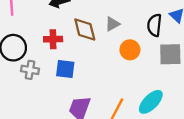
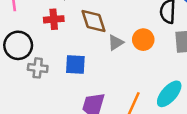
gray triangle: (112, 24) -> (116, 43), moved
red cross: (53, 39) -> (54, 19), moved

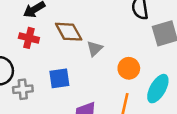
red cross: (54, 19) -> (29, 38), turned 30
orange circle: (143, 40) -> (129, 68), moved

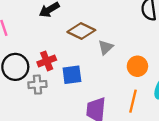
brown diamond: (69, 32) -> (81, 31), turned -36
red cross: (29, 38) -> (47, 61), moved, turned -36

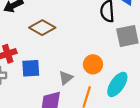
gray triangle: (106, 47) -> (66, 78), moved

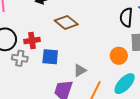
orange circle: (93, 64) -> (119, 56), moved

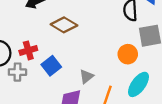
blue square: (50, 57) -> (51, 66), turned -36

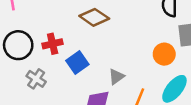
gray cross: (17, 72) -> (36, 79), moved, turned 30

